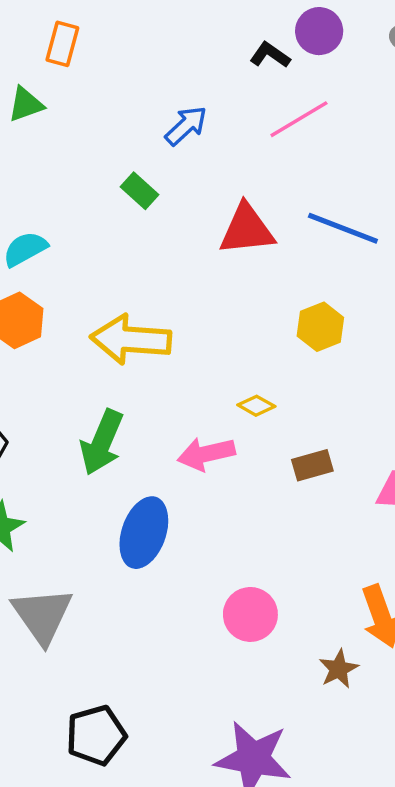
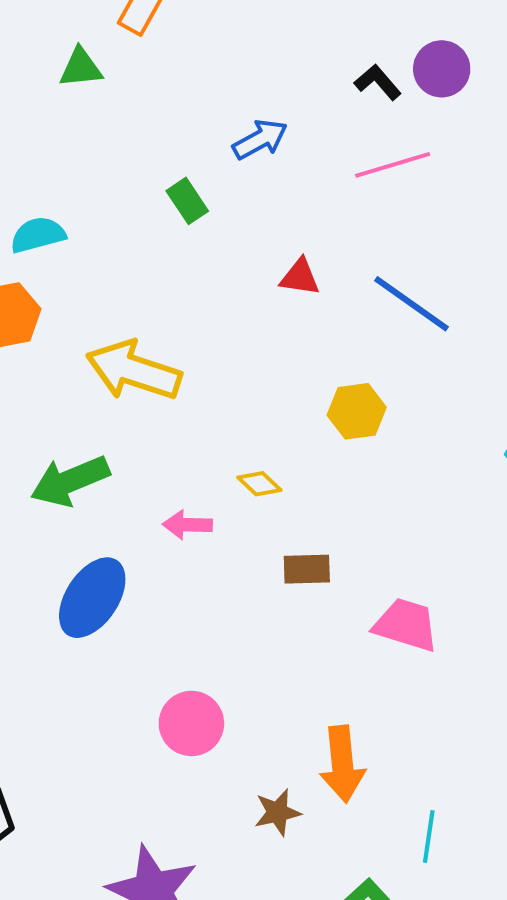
red triangle: (247, 229) -> (300, 277), size x0.6
green arrow: (102, 442) -> (70, 481), turned 30
pink arrow: (206, 454) -> (187, 525), size x0.7

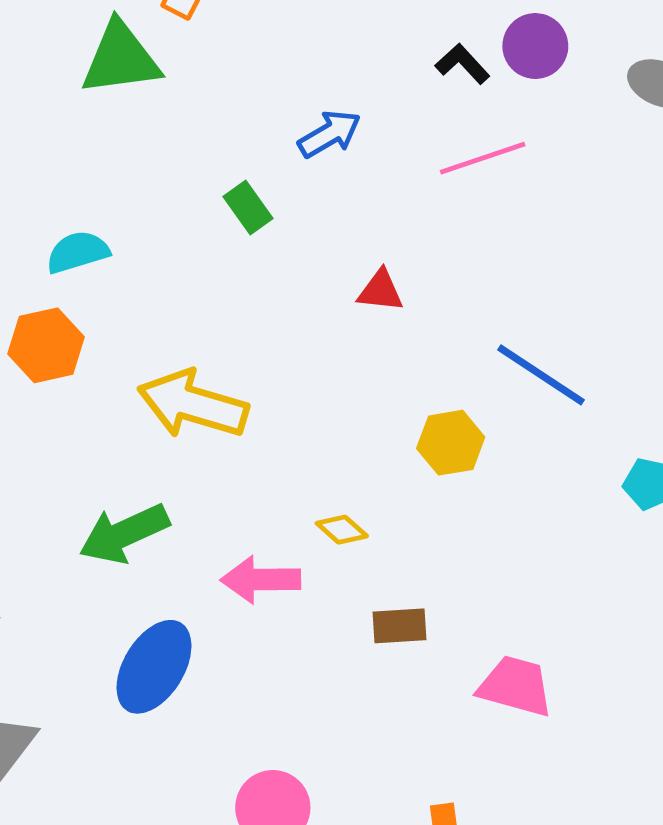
green triangle: (81, 68) -> (121, 59), size x1.6
blue line: (412, 304) -> (541, 375), moved
pink arrow: (187, 525) -> (261, 580), size x1.4

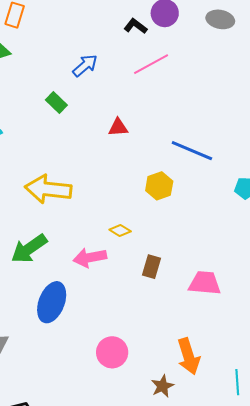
brown rectangle: (399, 626) -> (151, 267), turned -60

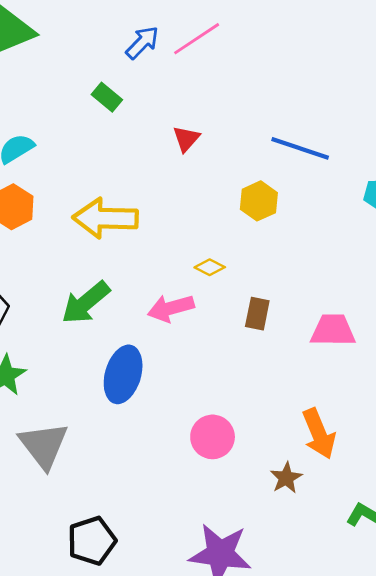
pink line: (151, 64) -> (197, 39), moved
red triangle: (118, 127) -> (186, 139), moved, turned -40

